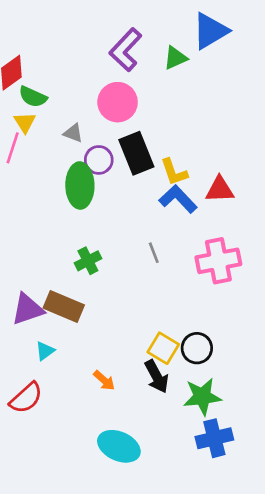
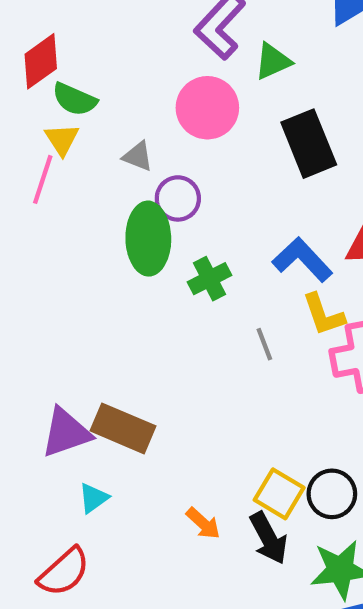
green triangle: (175, 58) -> (273, 61), moved
black rectangle: (136, 153) -> (309, 144), moved
yellow L-shape: (174, 172) -> (323, 315), moved
green cross: (88, 261) -> (209, 279), moved
orange arrow: (104, 380) -> (203, 523), moved

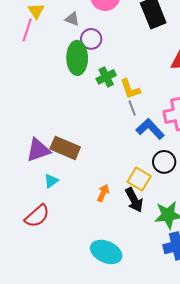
blue L-shape: (302, 260) -> (150, 129), moved
yellow L-shape: (323, 315) -> (130, 89), moved
black circle: (332, 494) -> (164, 162), moved
orange arrow: (203, 523) -> (103, 193), turned -108

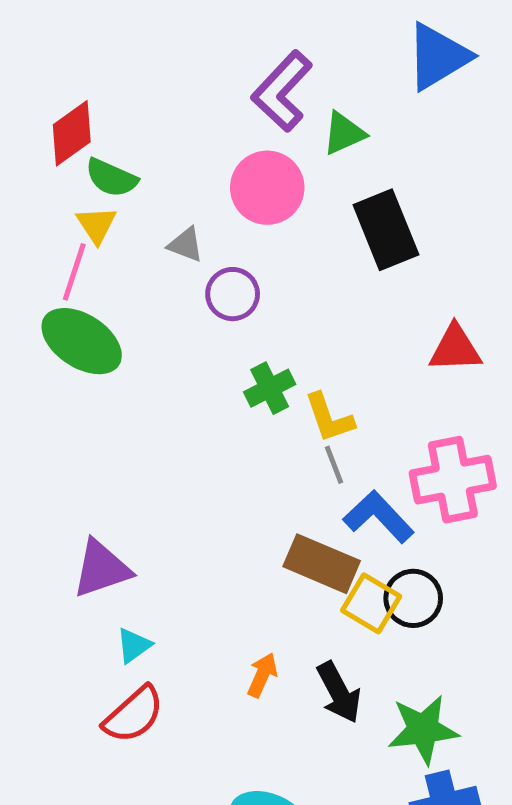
green ellipse: (77, 58) -> (82, 341), moved, turned -56
brown rectangle: (65, 148) -> (322, 564), moved
yellow square: (139, 179) -> (371, 603), moved
red semicircle: (37, 216) -> (134, 715), moved

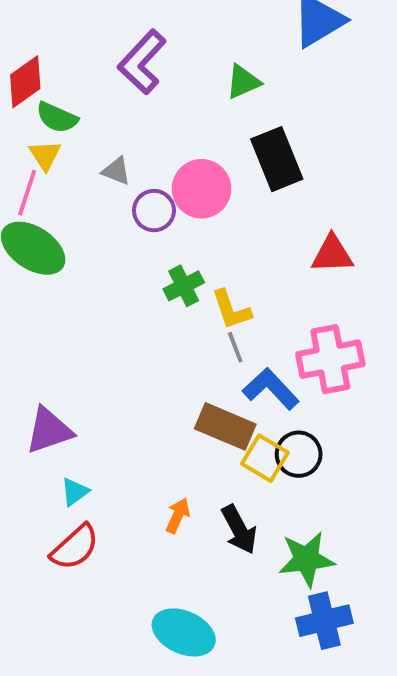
purple L-shape: (282, 91) -> (142, 62), moved
pink circle: (267, 188) -> (202, 189), moved

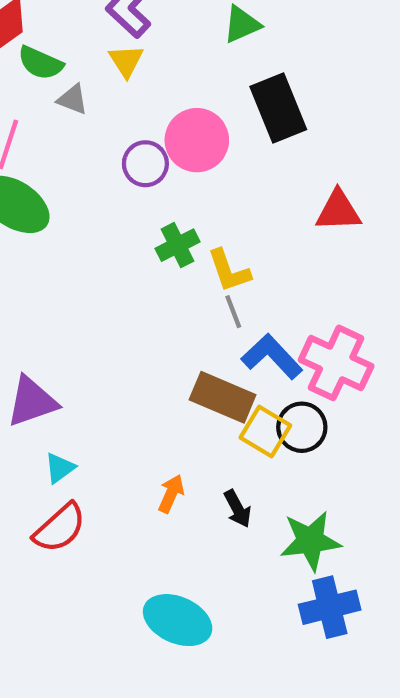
yellow triangle: (45, 155) -> (126, 61), moved
gray triangle: (116, 171) -> (73, 99), moved
pink cross: (330, 359) -> (336, 363), moved, turned 36
black arrow: (239, 529) -> (238, 509), size x0.7

